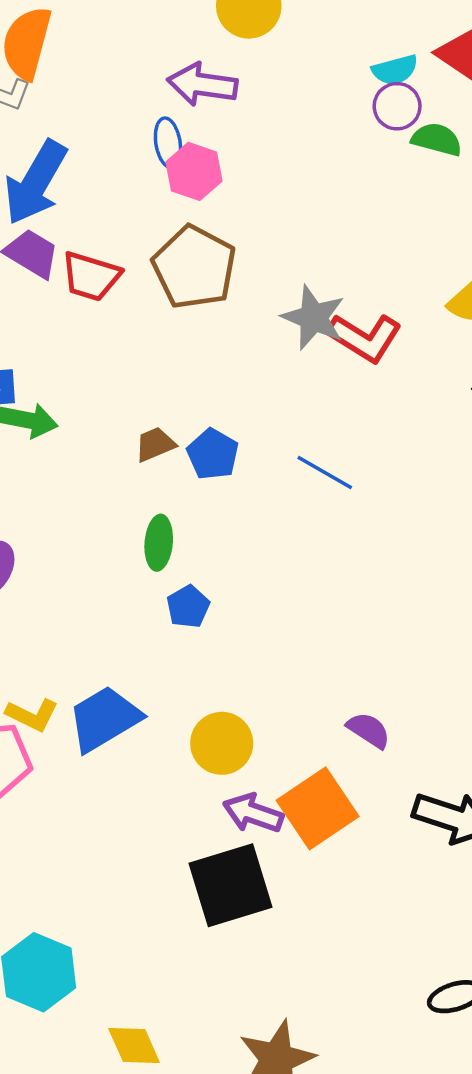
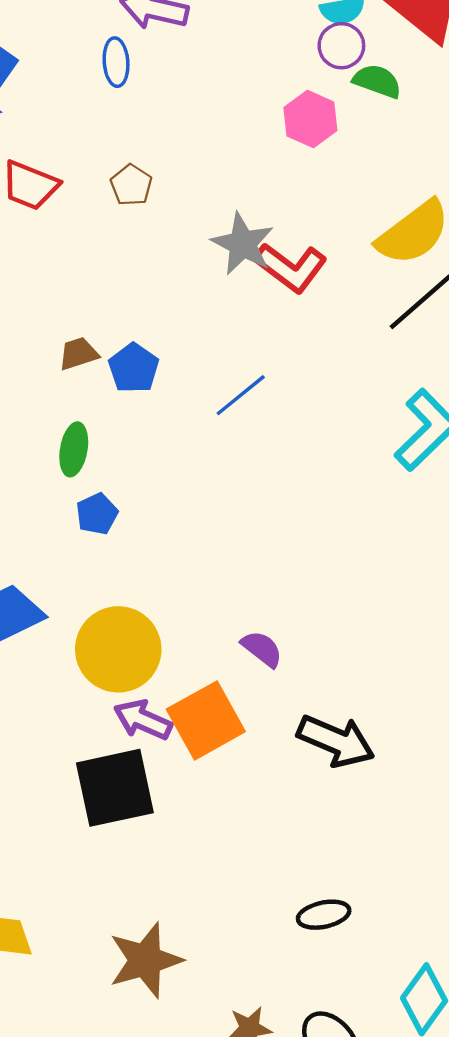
pink hexagon: (194, 171) -> (310, 119), moved
brown pentagon: (194, 267) -> (131, 185), size x0.5
blue line: (325, 473) -> (241, 395), turned -74
yellow circle: (222, 743) -> (118, 649), size x1.4

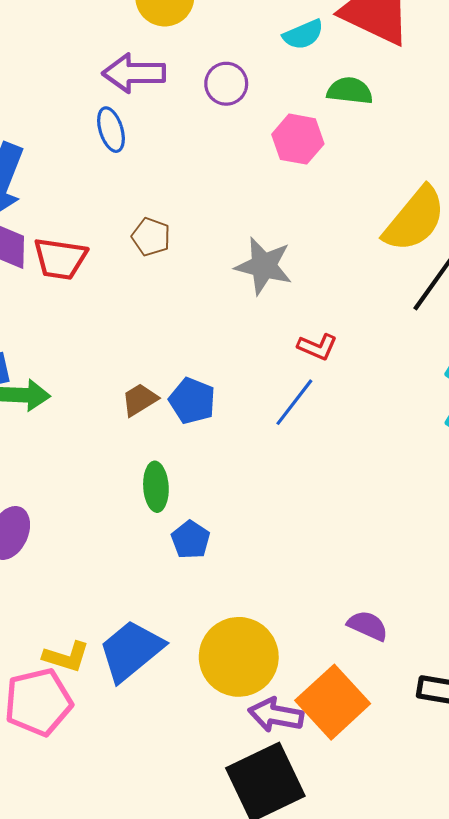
purple circle: (341, 46) -> (226, 84), moved
red L-shape: (291, 267) -> (317, 347), moved, size x0.6

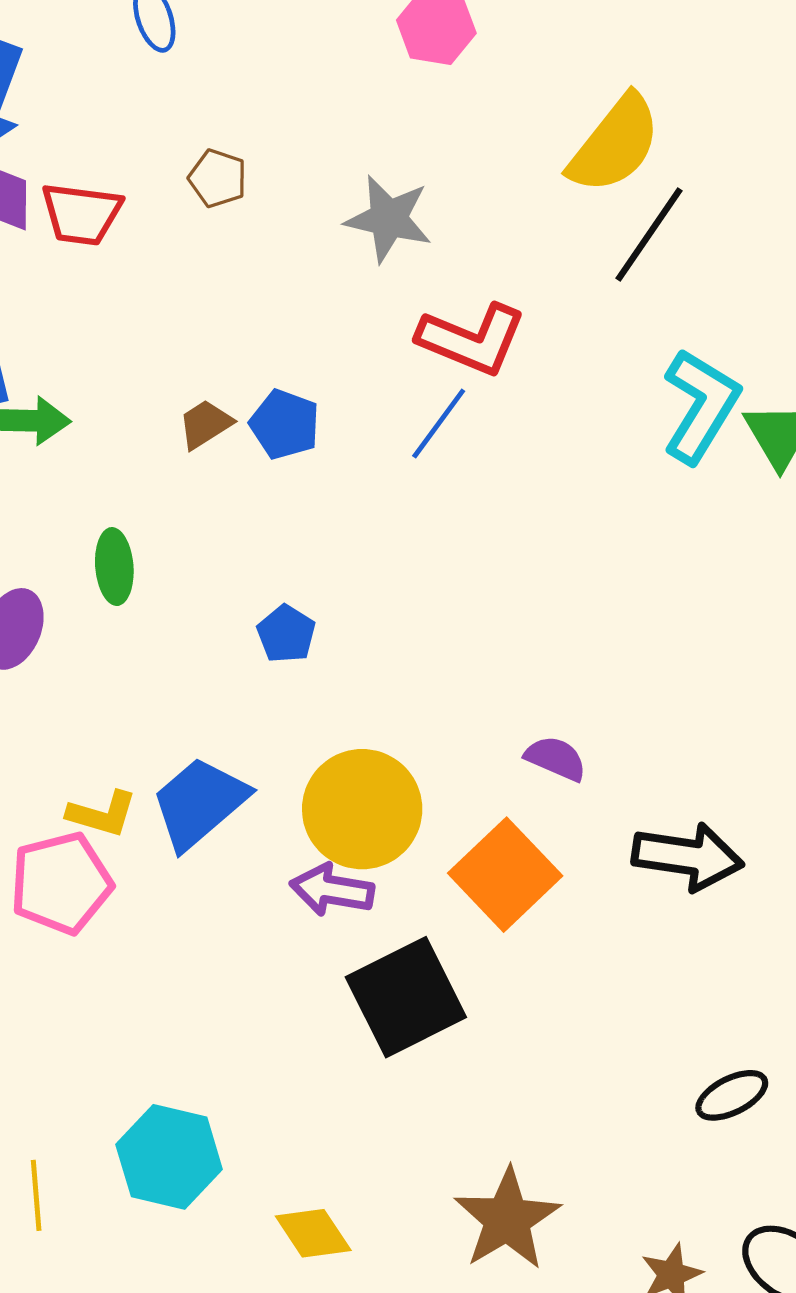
red L-shape: (317, 347) -> (472, 339), size x1.8
green ellipse: (156, 487) -> (114, 567), moved
purple arrow: (276, 715) -> (332, 890), moved

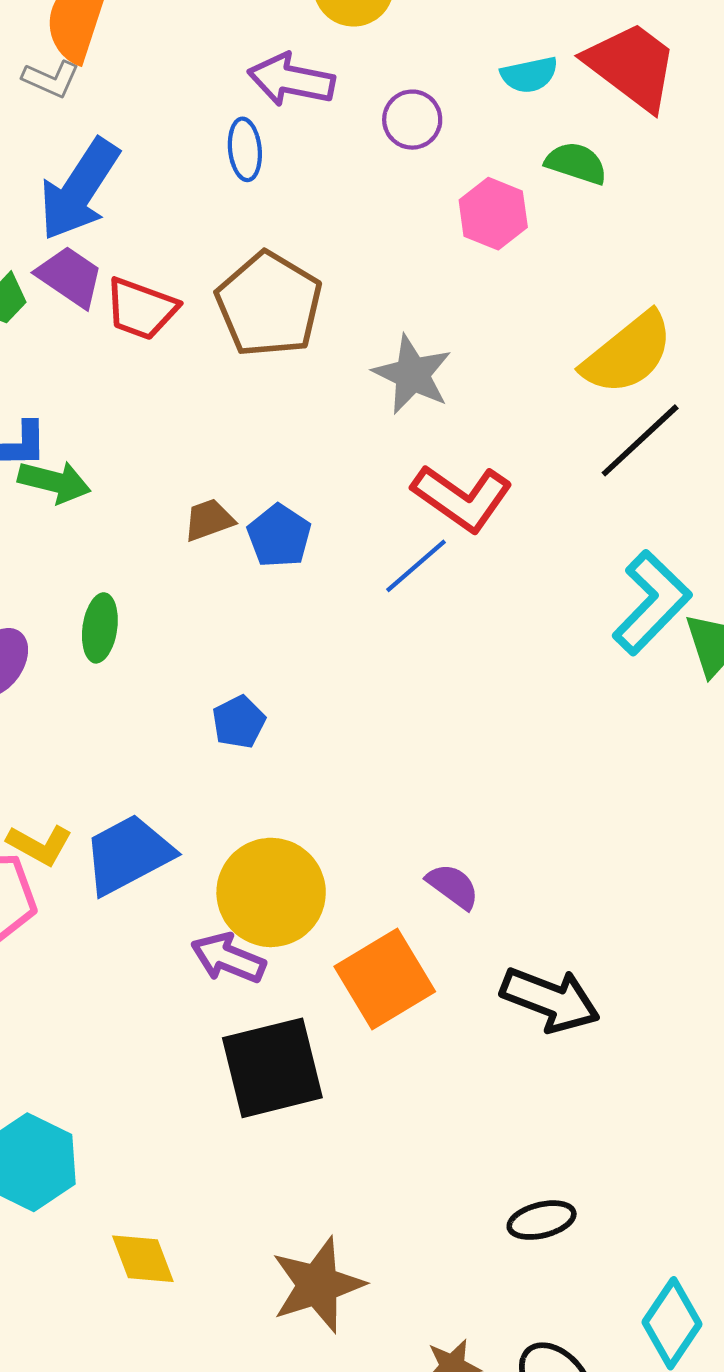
brown pentagon: (218, 178) -> (269, 304), size x2.0

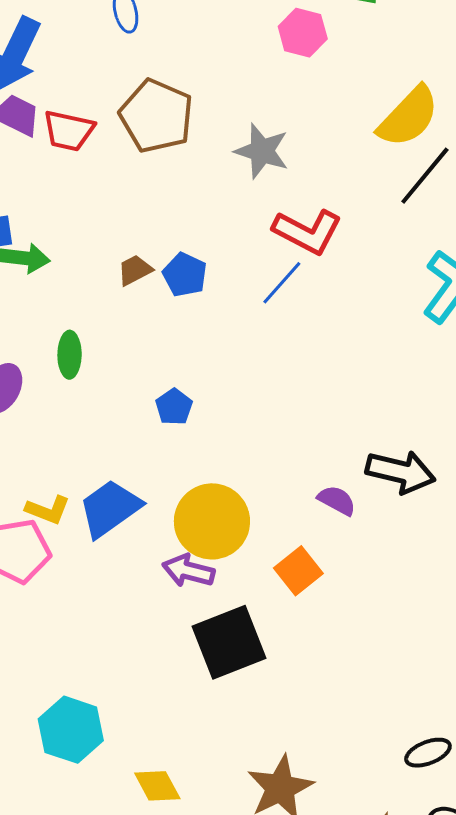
orange square: (385, 979) -> (298, 571), size x0.7
black arrow: (550, 1000) -> (401, 472), moved
black ellipse: (542, 1220) -> (428, 753), moved

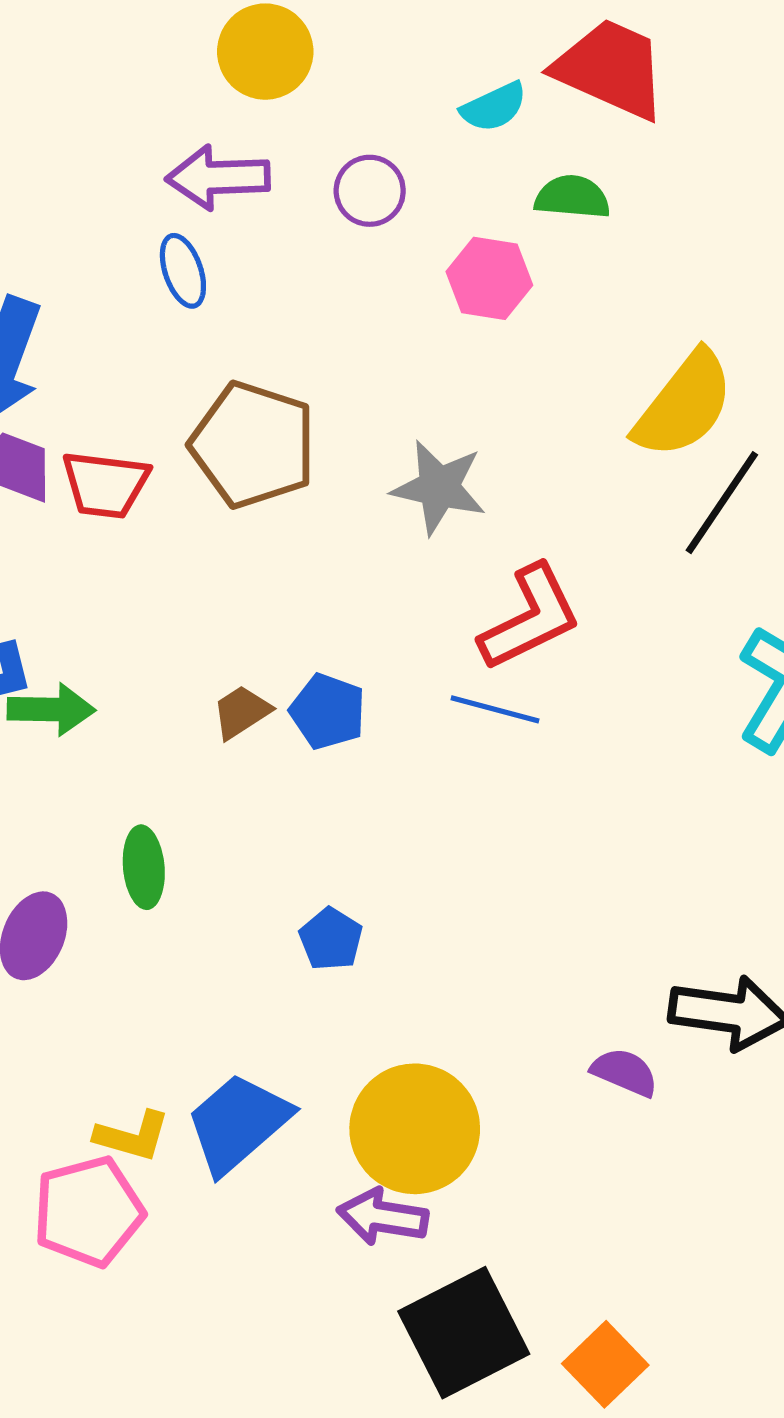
red L-shape: (307, 232) -> (530, 618), turned -48
blue line: (282, 283) -> (495, 709), turned 69
orange square: (298, 571) -> (605, 1364), moved

